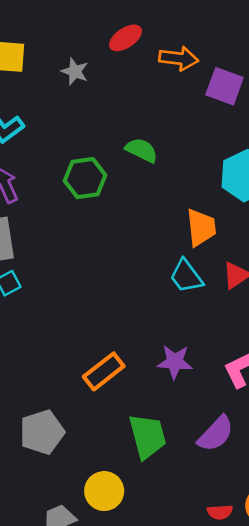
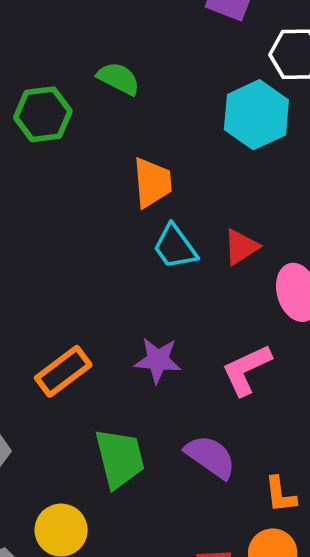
orange trapezoid: (201, 228) -> (152, 183), moved
purple semicircle: (216, 434) -> (210, 457), turned -99

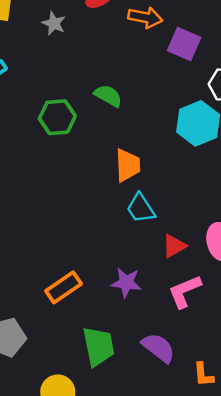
red triangle: (241, 247) -> (174, 246), moved

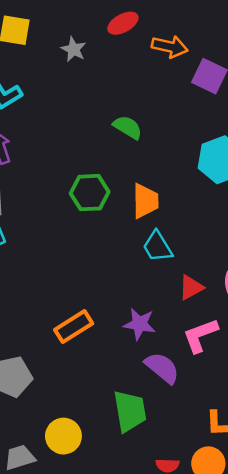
green hexagon: (57, 117) -> (90, 193), moved
green trapezoid: (98, 346) -> (130, 411), moved
purple semicircle: (158, 348) -> (162, 368), moved

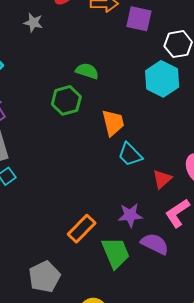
green hexagon: (90, 193) -> (66, 100), moved
green trapezoid: (130, 411) -> (116, 253), moved

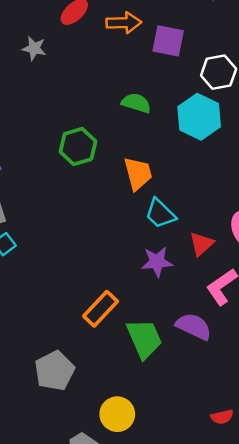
green semicircle: (87, 71) -> (136, 103), moved
purple star: (130, 215) -> (157, 262), moved

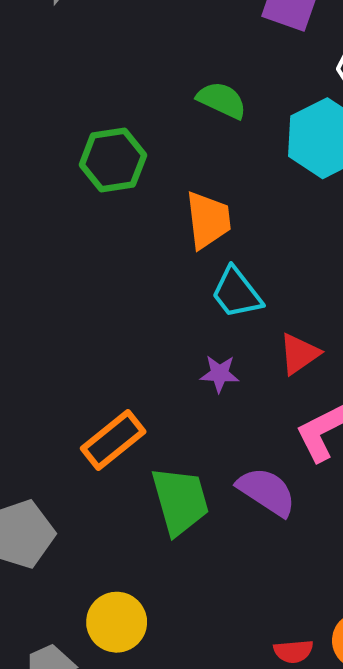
purple star: (157, 262) -> (220, 374), size x0.7

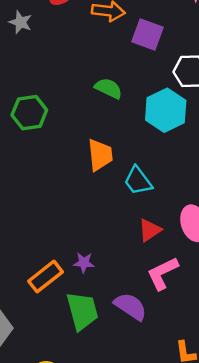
green hexagon: (113, 160) -> (29, 113), moved
cyan trapezoid: (236, 293) -> (138, 181), moved
purple star: (220, 374) -> (84, 263), moved

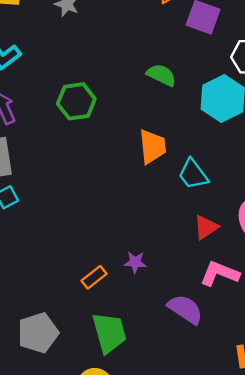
pink L-shape: (163, 273) -> (220, 274), turned 48
orange rectangle: (45, 277) -> (94, 277), size x0.7
green trapezoid: (82, 311) -> (109, 333), moved

